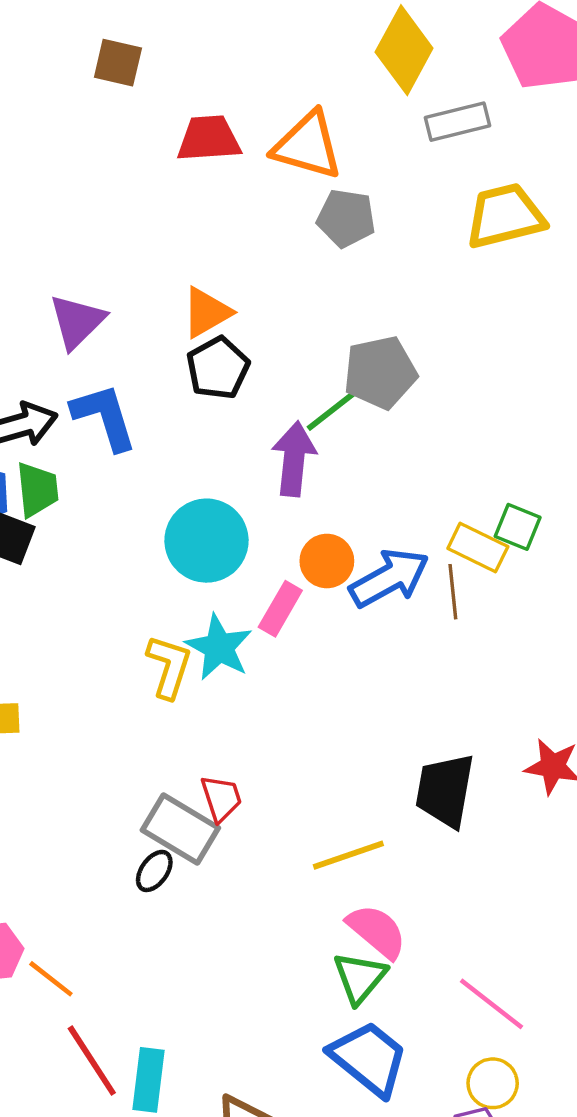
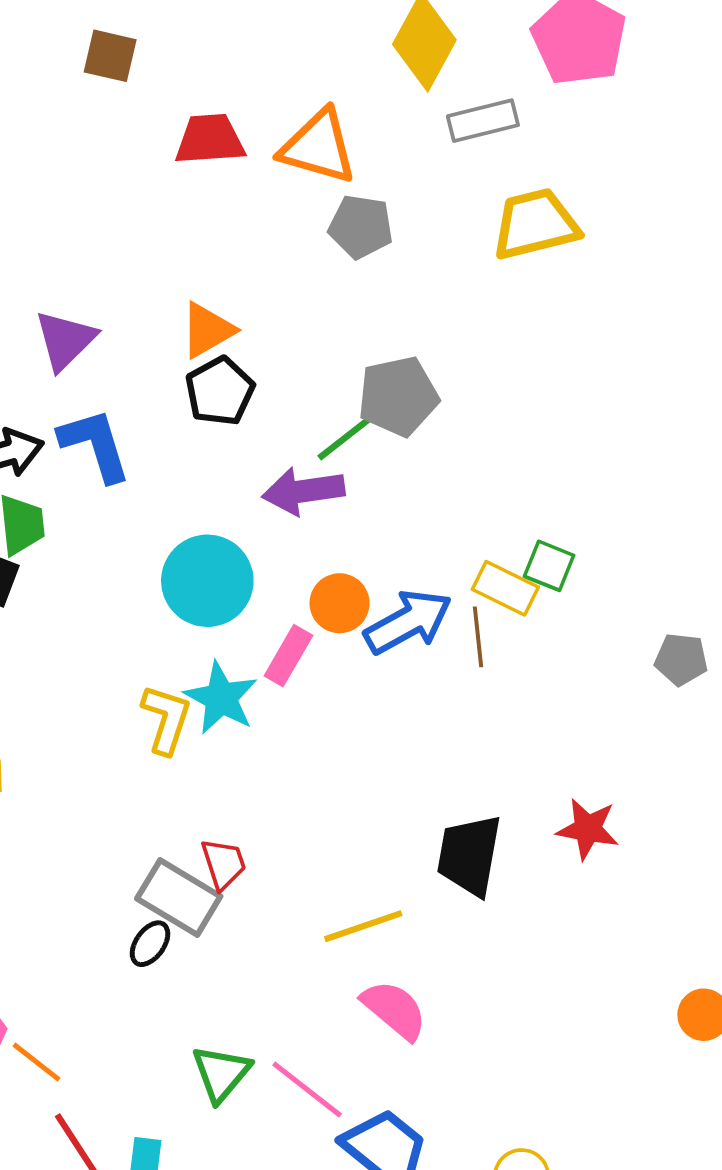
purple arrow: (294, 459) -> (303, 491), turned -104
green triangle: (360, 978) -> (221, 1073), moved
pink line: (491, 1004) -> (307, 1090), moved

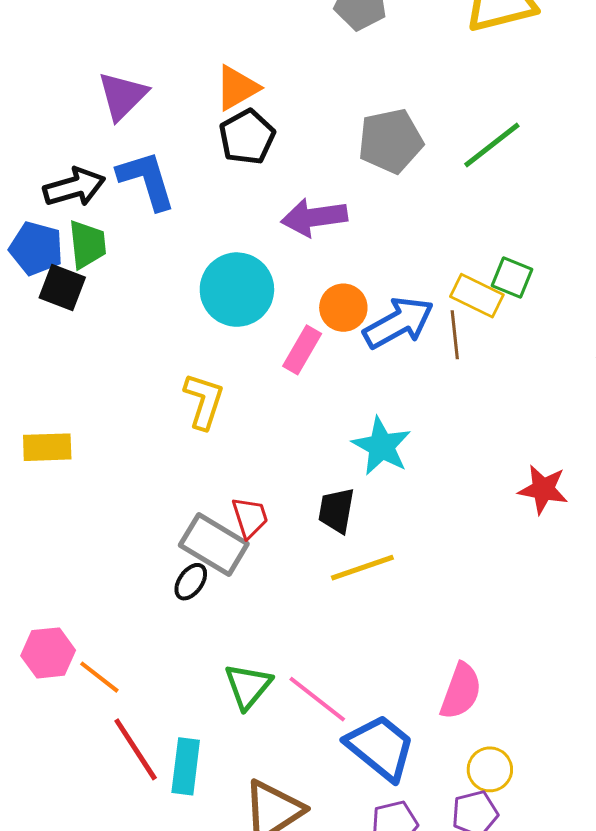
green line: (352, 432) -> (492, 145), moved
cyan star: (221, 698) -> (381, 446), moved
black trapezoid: (469, 855) -> (336, 510), moved, size x0.7
pink semicircle: (394, 1010) -> (461, 691), moved, turned 70

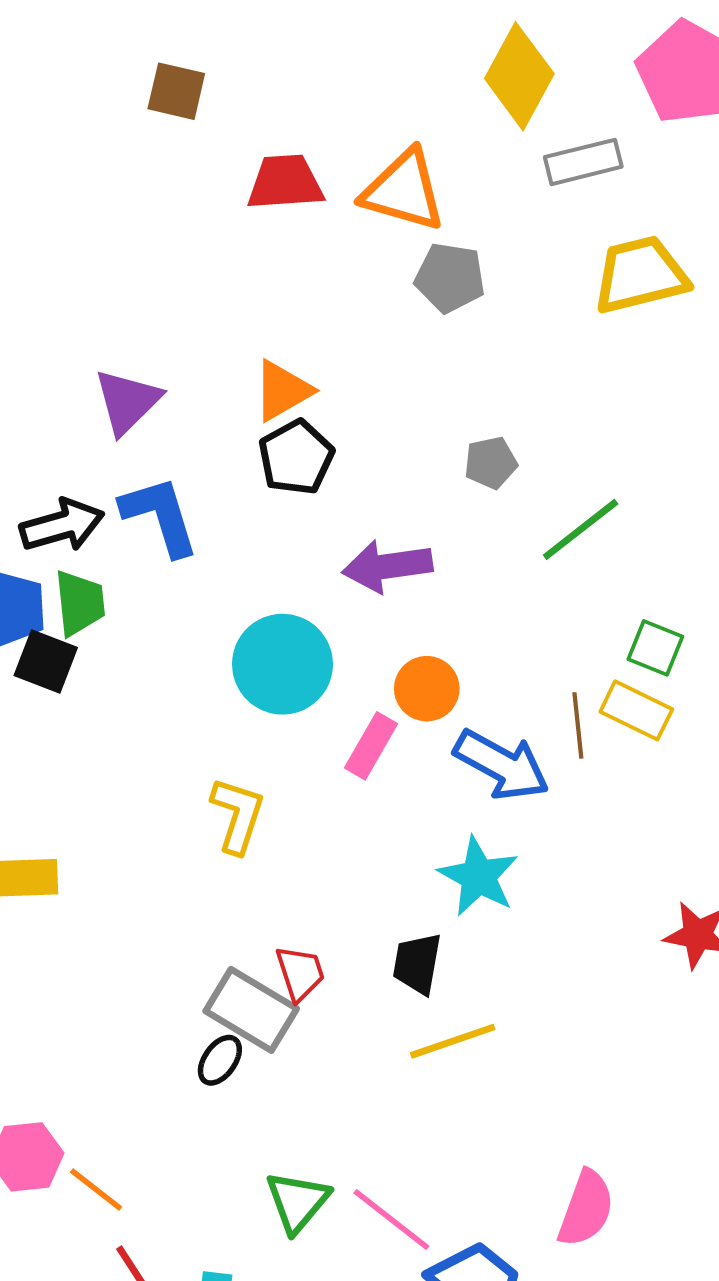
gray pentagon: (391, 141) -> (491, 463), size x0.6
green line: (492, 145) -> (581, 529), moved
yellow rectangle: (477, 296) -> (636, 710), moved
blue arrow: (399, 323) -> (502, 765), moved, turned 58

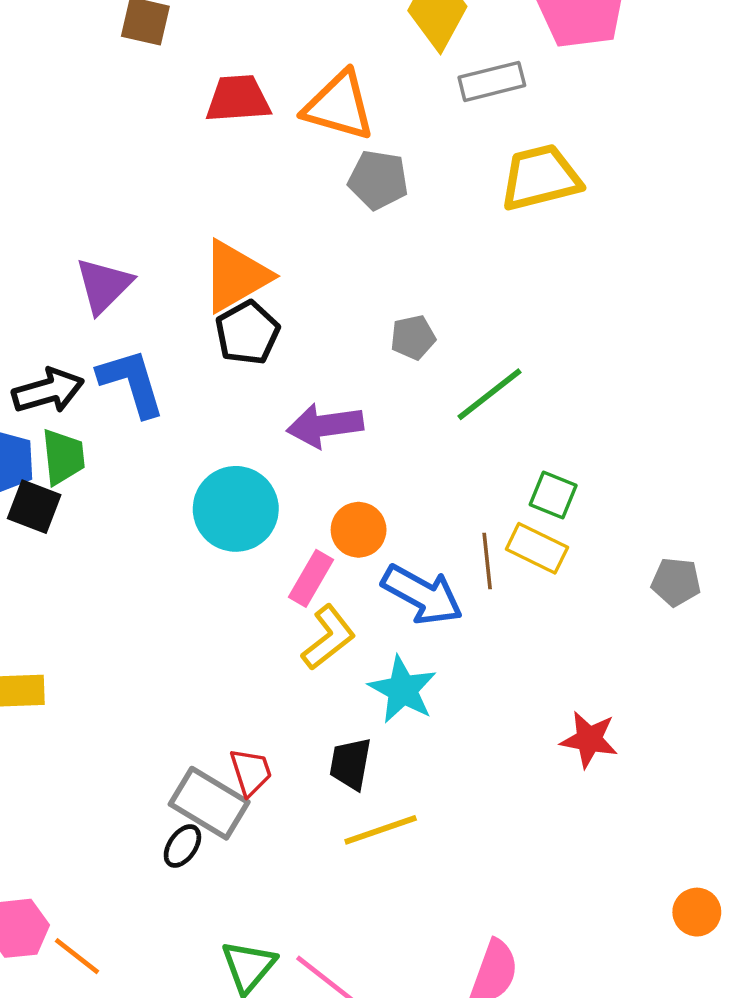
orange triangle: (282, 391) -> (236, 276), size x1.4
yellow L-shape: (238, 815) -> (328, 637), moved, turned 34

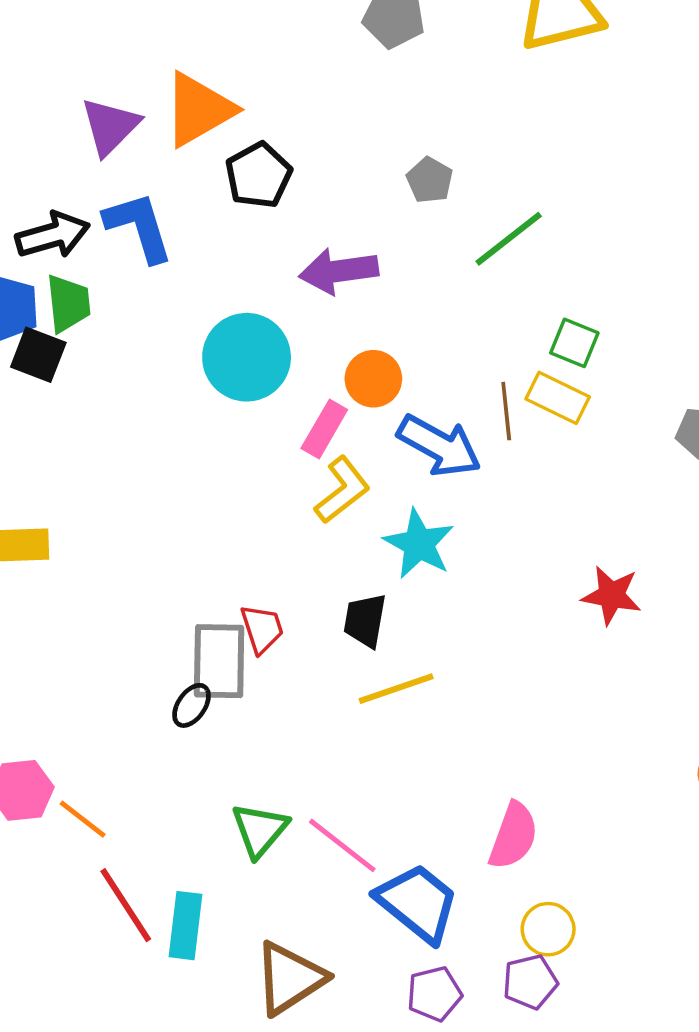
orange triangle: (236, 276) -> (199, 110), moved
gray pentagon: (413, 337) -> (430, 180), turned -30
gray rectangle: (209, 803) -> (219, 661), turned 60

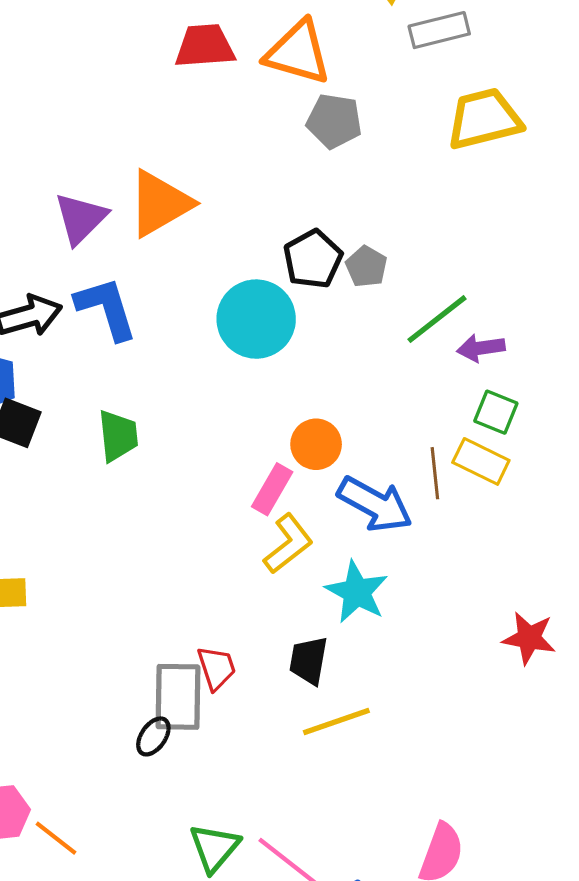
black pentagon: (259, 175) -> (313, 259), moved
purple arrow: (339, 271) -> (481, 348), moved, size x0.7
green trapezoid: (68, 303) -> (118, 436), moved
cyan circle: (247, 357) -> (256, 319), moved

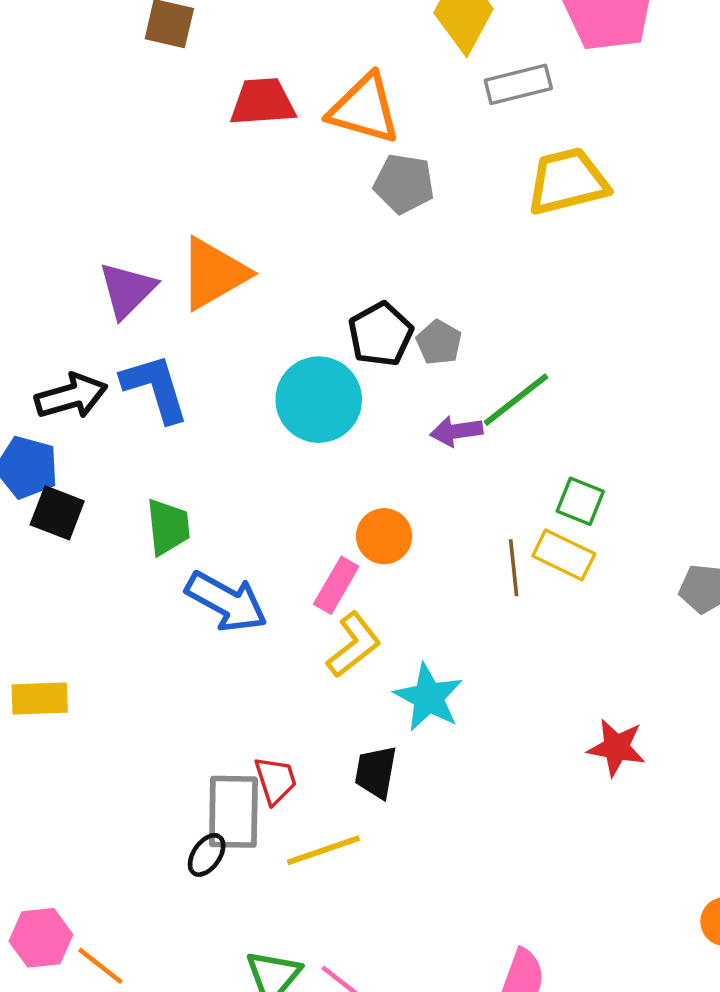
purple arrow: (481, 348) -> (456, 431), moved
blue arrow: (375, 504) -> (226, 602), moved
yellow line: (336, 721) -> (323, 850), moved

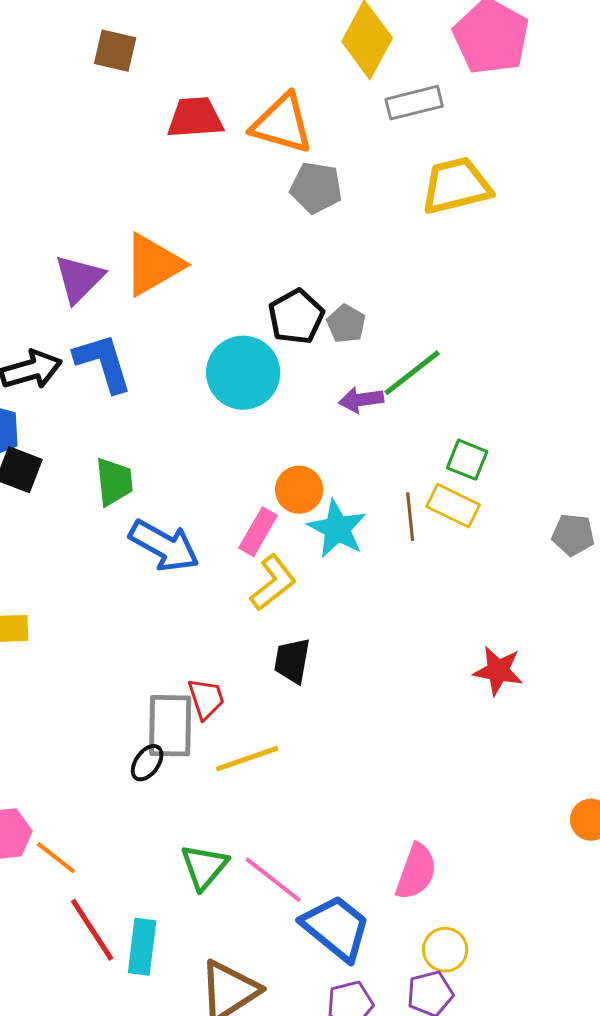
cyan star: (428, 697) -> (337, 529), moved
black trapezoid: (376, 772) -> (292, 661), moved

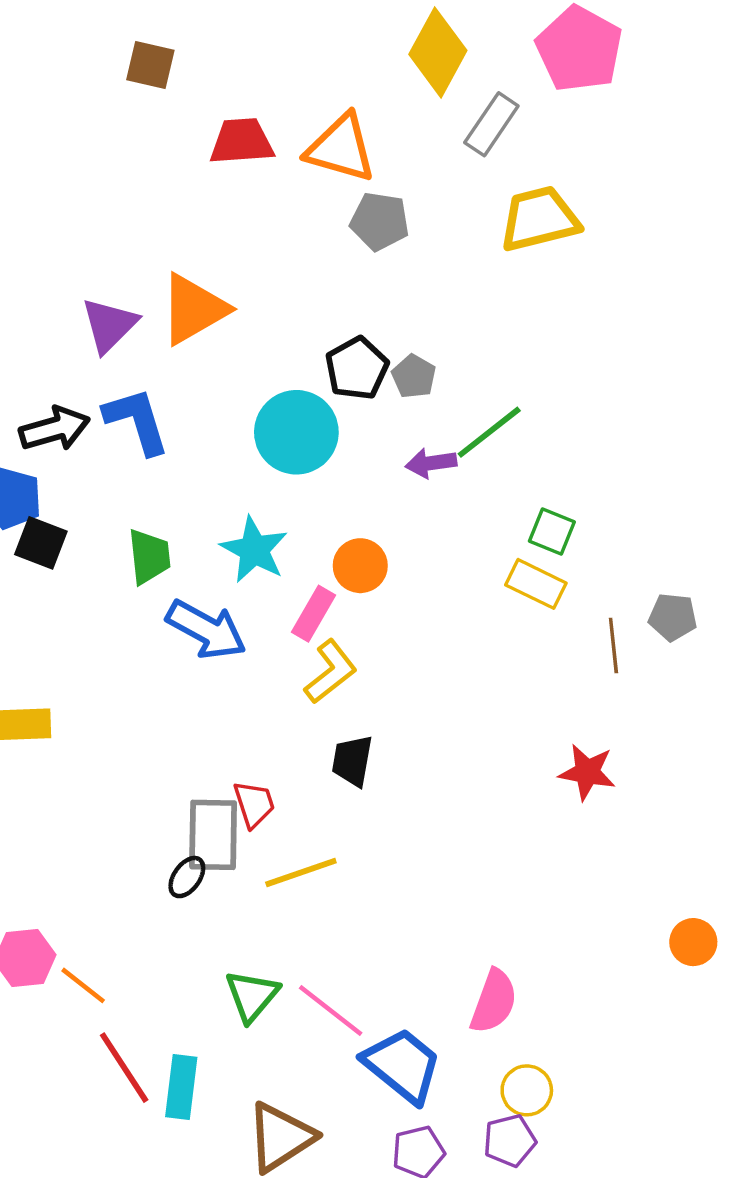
gray rectangle: (414, 103) -> (491, 124), turned -42
brown line: (410, 517) -> (613, 646), moved
cyan star: (337, 529) -> (254, 550), moved

